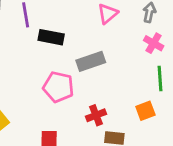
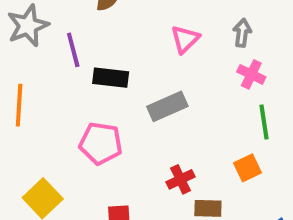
pink pentagon: (58, 87) -> (101, 143), moved

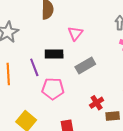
pink triangle: (185, 39) -> (75, 33), moved
purple line: (73, 50) -> (34, 67), moved

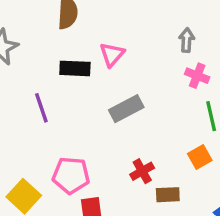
black rectangle: (54, 54) -> (75, 68), moved
pink pentagon: (53, 89) -> (71, 175), moved

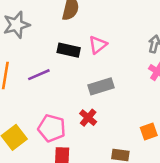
purple line: (41, 108) -> (39, 75), turned 75
red cross: (142, 171) -> (88, 118), moved, turned -30

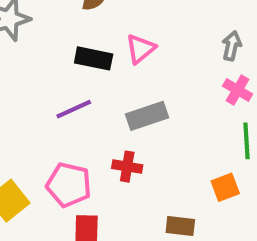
purple line: (39, 75) -> (74, 109), moved
red cross: (88, 118) -> (127, 167), turned -30

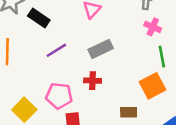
black rectangle: (94, 58) -> (39, 18), moved, turned 30
orange square: (225, 187) -> (153, 86), size x1.5

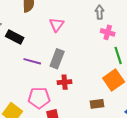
gray rectangle: (101, 49) -> (57, 59), moved, turned -36
purple line: (56, 50) -> (32, 61), turned 54

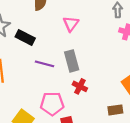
gray rectangle: (57, 59) -> (72, 61), turned -36
red cross: (65, 82) -> (80, 86), turned 32

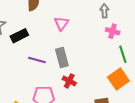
black rectangle: (25, 37) -> (19, 36), turned -54

